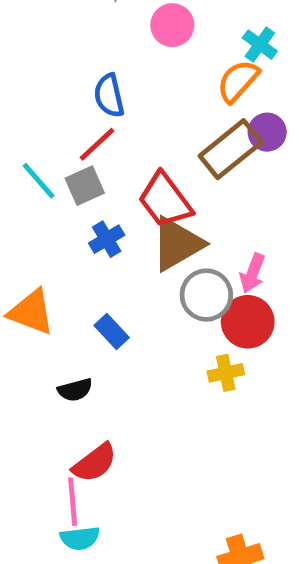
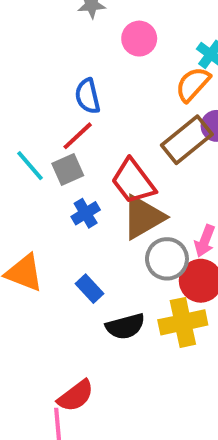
yellow cross: (226, 373) -> (183, 322), size x1.6
black semicircle: (75, 390) -> (125, 326), moved, size x1.4

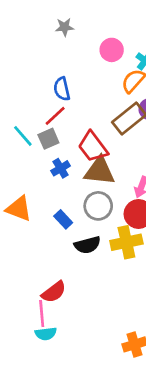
pink circle: (139, 39) -> (112, 50), moved
brown triangle: (143, 217) -> (100, 171), turned 36
gray circle: (167, 259) -> (98, 206), moved

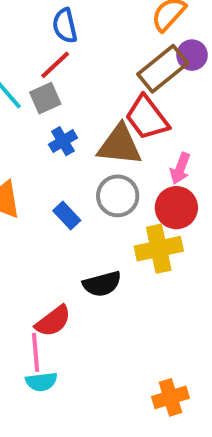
red trapezoid: (93, 147) -> (147, 118), moved
black semicircle: (87, 245) -> (102, 284), moved

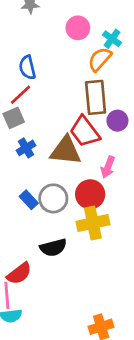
purple circle: (192, 55) -> (117, 121), moved
brown rectangle: (163, 69) -> (96, 97), turned -56
gray circle: (118, 196) -> (53, 198), moved
red circle: (176, 208) -> (90, 194), moved

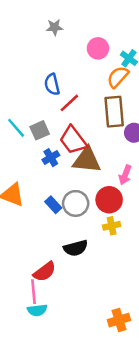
red line: (21, 95) -> (69, 103), moved
red trapezoid: (85, 132) -> (73, 140), moved
yellow cross: (93, 223) -> (112, 226), size x0.6

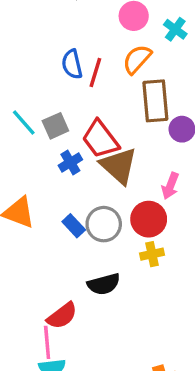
orange semicircle: (118, 77) -> (137, 59), moved
red line: (69, 103) -> (95, 73), moved, turned -30
brown triangle: (87, 160) -> (119, 166), turned 36

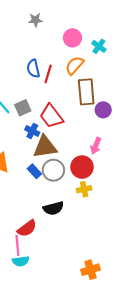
blue cross: (70, 162) -> (32, 131), turned -32
brown triangle: (119, 166) -> (45, 147), moved, turned -50

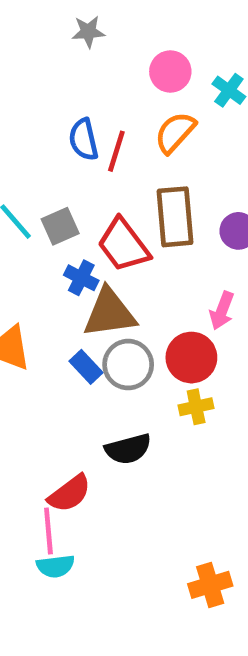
brown rectangle: (86, 92) -> (175, 217), moved

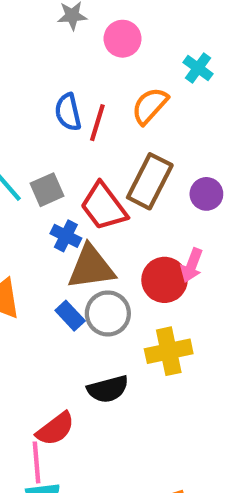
pink circle: (170, 72) -> (123, 39), moved
brown rectangle: (175, 217) -> (150, 181), turned 32
red circle: (191, 358) -> (164, 280), moved
yellow cross: (196, 407) -> (169, 351), size x1.5

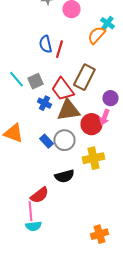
orange semicircle: (150, 106) -> (96, 35), moved
purple circle: (206, 194) -> (110, 98), moved
brown triangle: (91, 267) -> (68, 110), moved

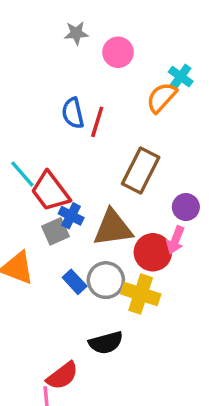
gray square: (35, 81) -> (55, 231), moved
red trapezoid: (62, 89) -> (50, 191), moved
yellow cross: (93, 158) -> (141, 294), moved, turned 30

